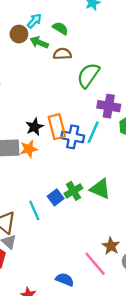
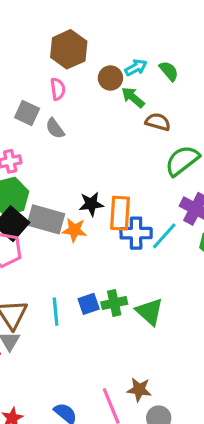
green semicircle: (60, 28) -> (169, 71), moved
blue cross: (73, 137) -> (136, 233), turned -30
brown star: (111, 246) -> (139, 390), turned 30

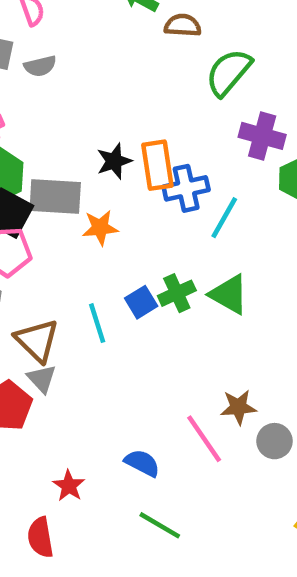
gray semicircle: (55, 128) -> (40, 66), turned -55
orange star: (74, 230) -> (100, 228), moved
cyan line: (164, 236) -> (224, 218), moved

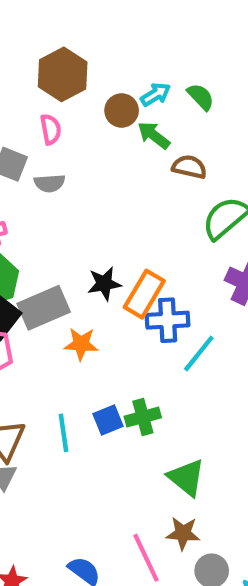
orange rectangle: (157, 165) -> (144, 294), turned 30
gray rectangle: (55, 197) -> (44, 308), turned -36
green triangle: (229, 294) -> (186, 477), moved

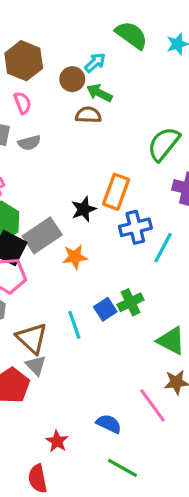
green semicircle: (201, 97) -> (131, 35), moved, size x1.5
brown semicircle: (189, 167) -> (88, 115), moved
orange rectangle: (144, 294) -> (116, 192), moved

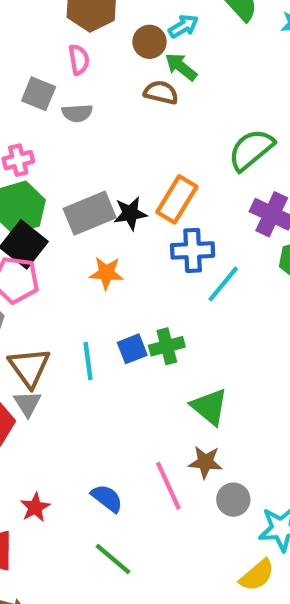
gray rectangle: (42, 235) -> (90, 213), moved

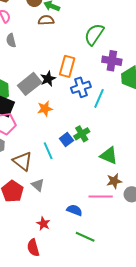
gray semicircle: (77, 113) -> (11, 40), turned 96
gray triangle: (27, 404) -> (38, 185), moved
pink line: (168, 486) -> (101, 197), turned -50

